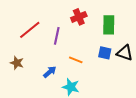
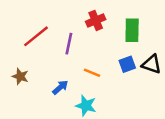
blue square: (105, 53) -> (127, 64), turned -32

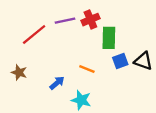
green rectangle: (132, 30) -> (109, 38), moved
purple line: (69, 44) -> (65, 21), moved, turned 66

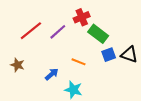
purple line: (65, 21) -> (58, 32), moved, turned -30
green rectangle: (109, 38) -> (98, 34), turned -54

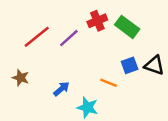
green rectangle: (98, 34) -> (127, 27), moved
orange line: (79, 62) -> (109, 83), moved

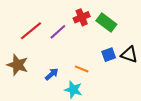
brown star: (21, 78) -> (18, 65), size x1.5
orange line: (109, 83) -> (82, 69), moved

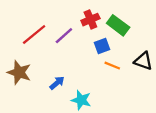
blue square: (109, 55) -> (102, 46), moved
orange line: (82, 69) -> (112, 66), moved

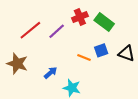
blue square: (102, 46) -> (101, 50), moved
orange line: (112, 66) -> (84, 57), moved

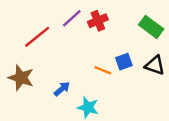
green rectangle: (104, 22) -> (151, 27), moved
purple line: (57, 31) -> (72, 18), moved

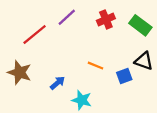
red cross: (98, 21) -> (106, 20), moved
blue square: (124, 62) -> (124, 76), moved

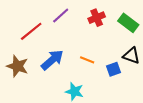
blue arrow: (58, 83) -> (52, 60), moved, size x1.6

